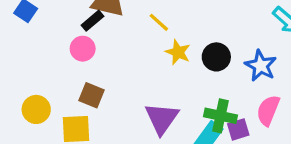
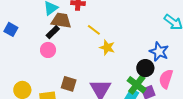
black circle: (216, 57) -> (145, 68), moved
brown square: (92, 95) -> (69, 84), moved
green cross: (220, 116) -> (137, 85), turned 30

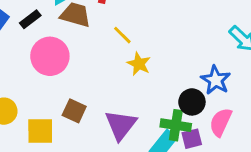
black rectangle: (53, 32) -> (30, 19), moved
pink circle: (48, 50) -> (50, 56), size x1.6
green cross: (137, 85) -> (176, 125), turned -36

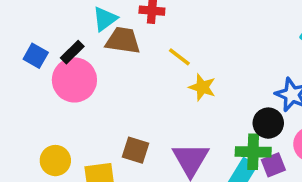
pink circle: (50, 56) -> (74, 80), moved

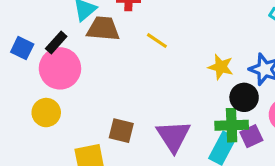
yellow star: (202, 87) -> (221, 67), moved
yellow circle: (55, 161) -> (46, 113), moved

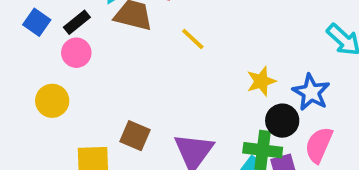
yellow star: (221, 67) -> (261, 81), turned 30
pink circle: (60, 68) -> (76, 53), size x0.6

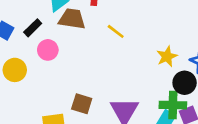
pink circle: (76, 53) -> (48, 50), moved
yellow circle: (52, 101) -> (15, 70), moved

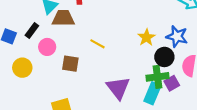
yellow line: (116, 31) -> (98, 44), moved
brown square: (82, 104) -> (70, 64), moved

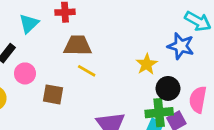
brown trapezoid: (63, 18) -> (78, 45), moved
blue star: (177, 36) -> (181, 46), moved

